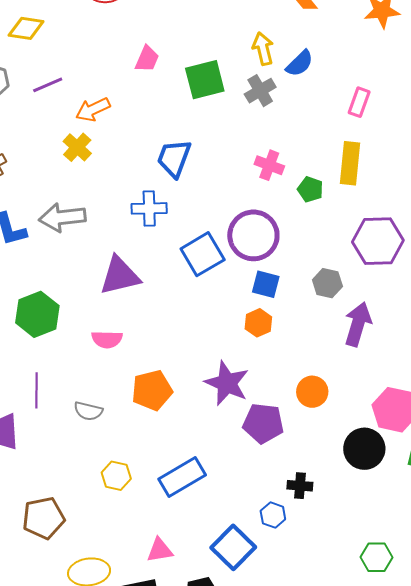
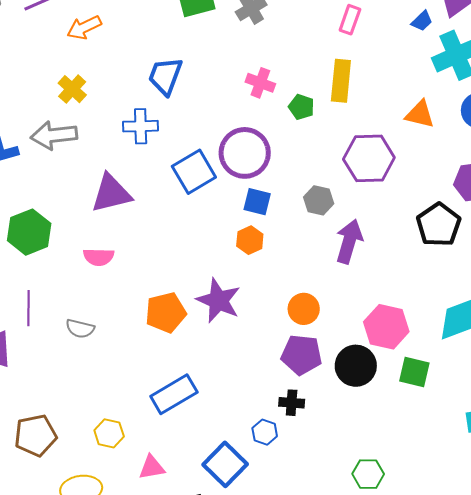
yellow cross: (77, 147) -> (72, 89), moved
orange pentagon: (152, 390) -> (166, 313), moved
purple pentagon: (263, 423) -> (302, 355), moved
yellow hexagon: (116, 476) -> (109, 433), moved

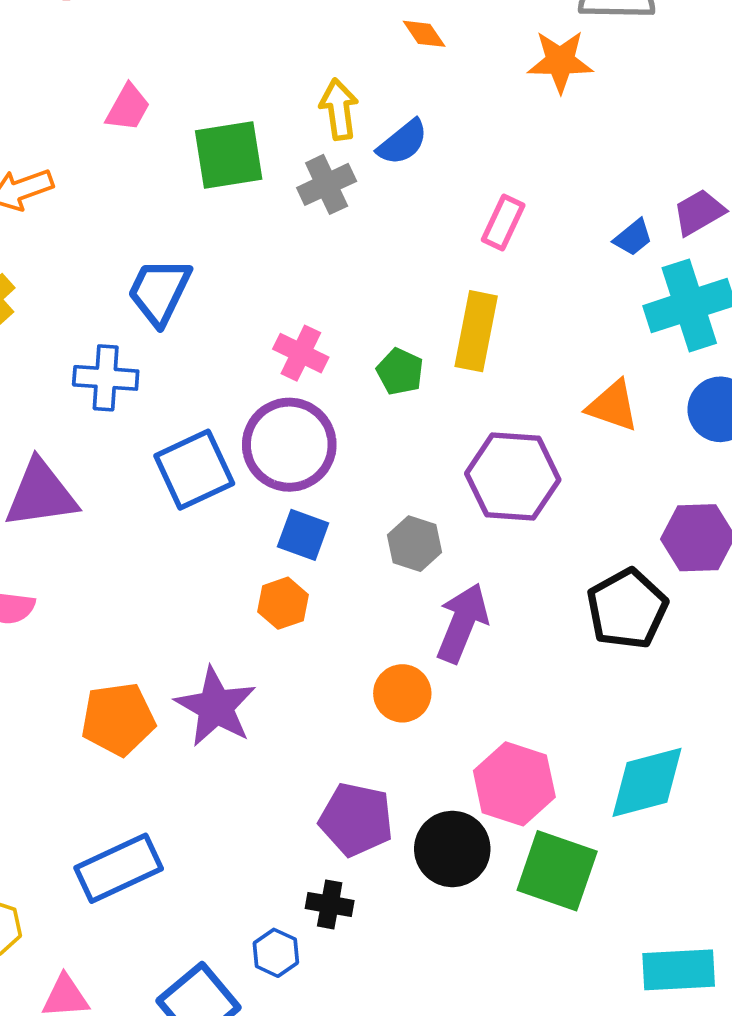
pink cross: (260, 83) -> (301, 353), moved
orange circle: (304, 309) -> (402, 693), moved
green square: (414, 372) -> (557, 871), size x1.4

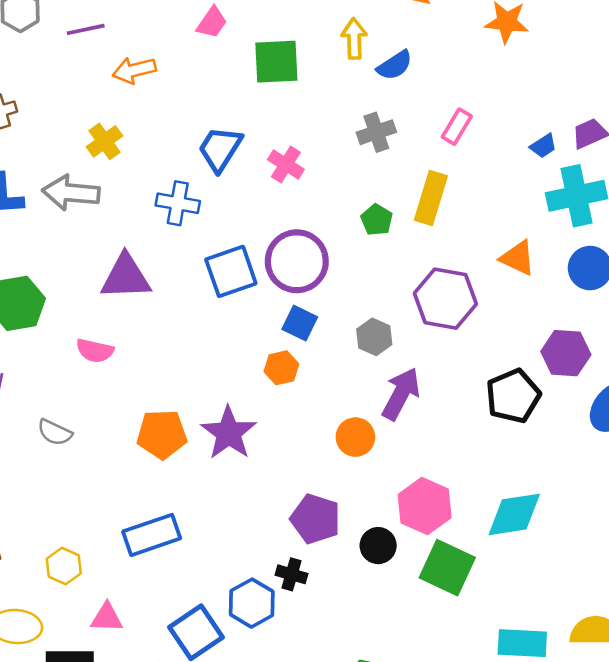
gray cross: (327, 184) -> (376, 132), moved
pink cross: (301, 353) -> (286, 165), moved
black circle: (452, 849) -> (378, 546), size x0.7
blue hexagon: (276, 953) -> (252, 603), size x1.5

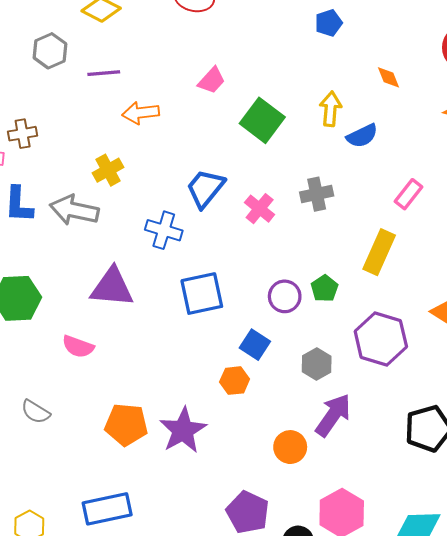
green square: (276, 62) -> (262, 120), turned 33
gray cross: (376, 132) -> (317, 194), moved
green pentagon: (377, 220) -> (325, 288), moved
purple circle: (297, 261) -> (285, 296), moved, size x0.6

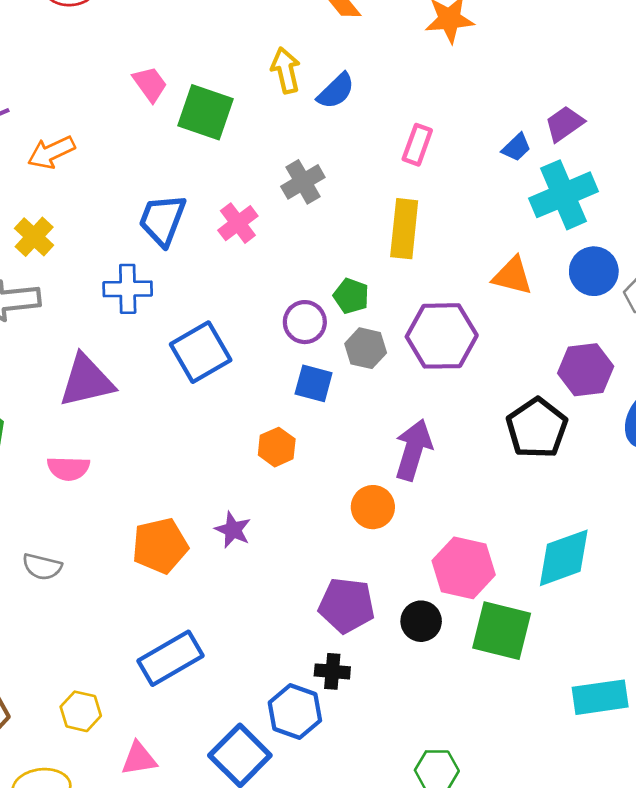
pink trapezoid: (212, 80) -> (150, 84), moved, turned -60
pink cross: (260, 209) -> (238, 223), turned 32
blue square: (255, 345) -> (314, 383), moved
gray hexagon: (317, 364) -> (366, 348), moved
purple star: (183, 430) -> (233, 530), size x0.6

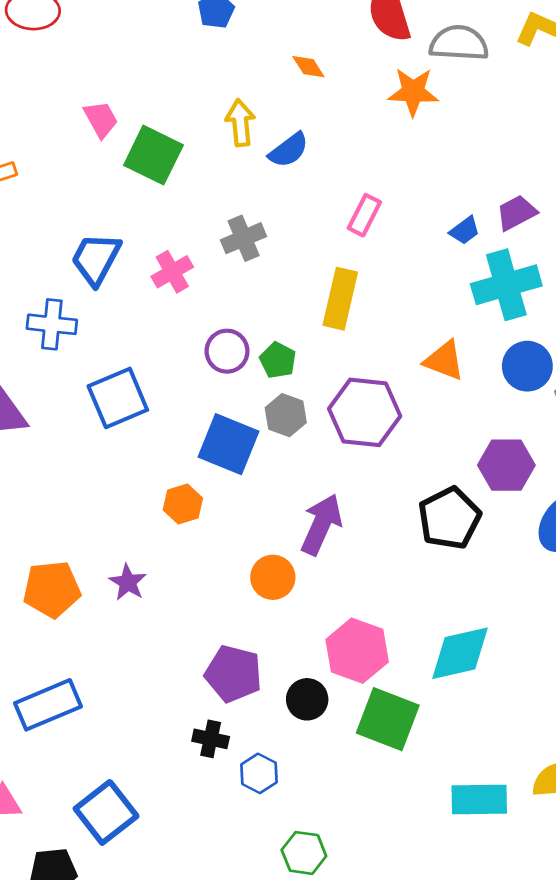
purple circle: (305, 322) -> (227, 351), moved
blue square: (314, 383) -> (228, 444), size x1.5
blue hexagon: (295, 711) -> (259, 773), moved, size x0.7

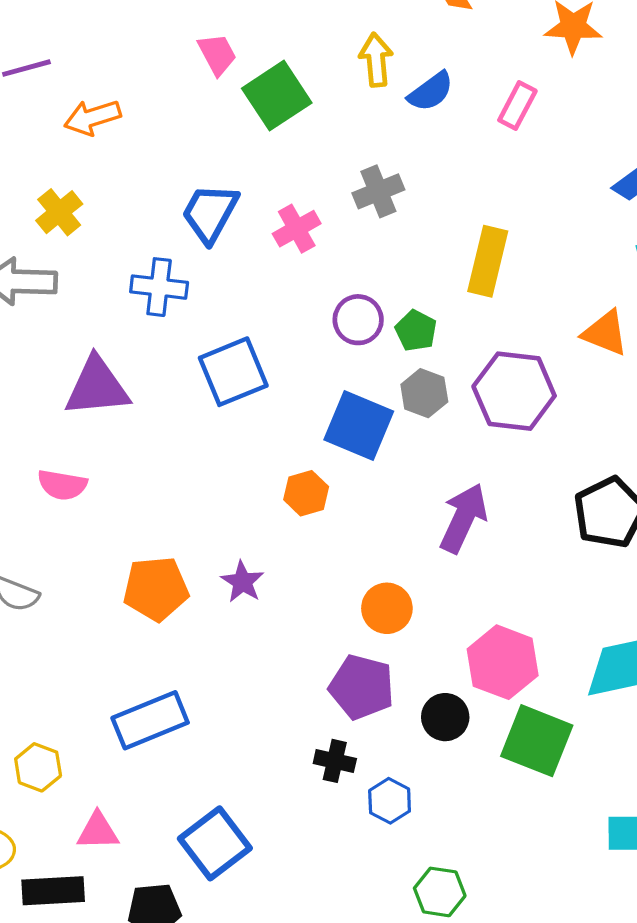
green square: (153, 155) -> (277, 96), turned 30
pink rectangle: (364, 215) -> (517, 106), moved
orange circle: (273, 577) -> (387, 608), moved

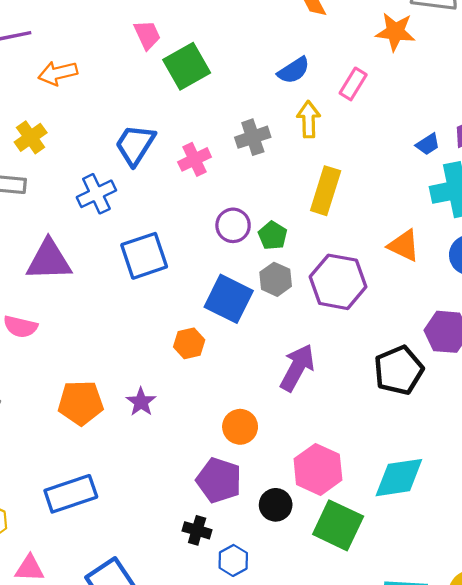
yellow arrow: (376, 60) -> (309, 119), moved
blue cross: (159, 287) -> (96, 194), turned -36

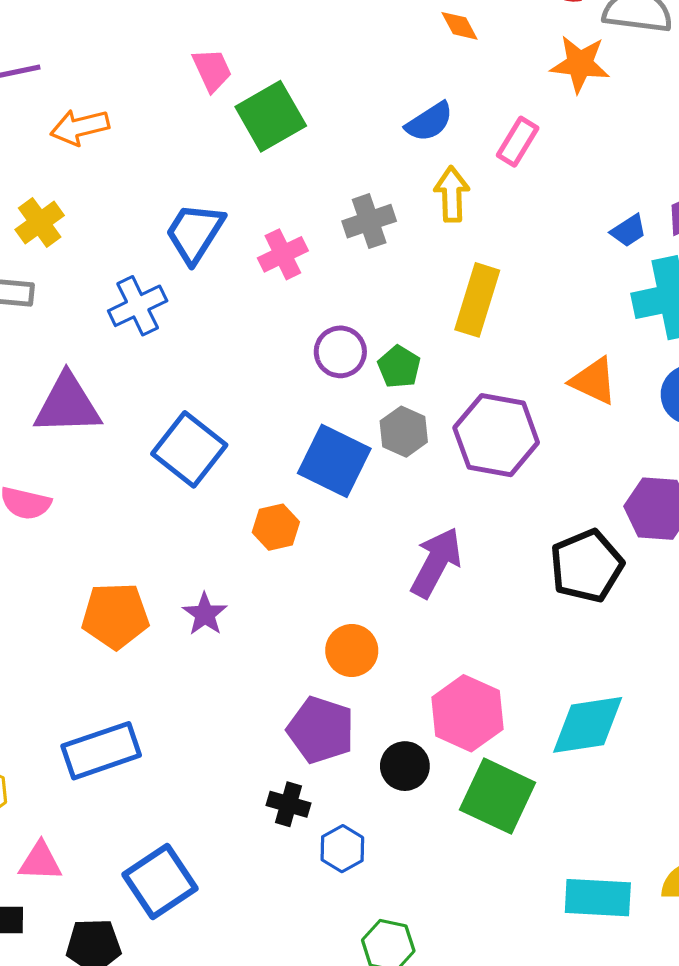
blue square: (144, 256) -> (189, 449), moved, turned -33

